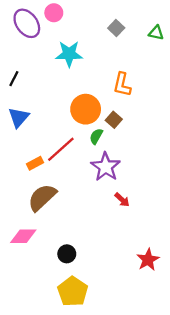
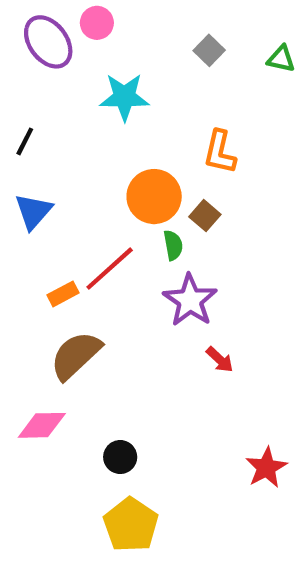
green semicircle: (96, 136) -> (173, 245), turned 140

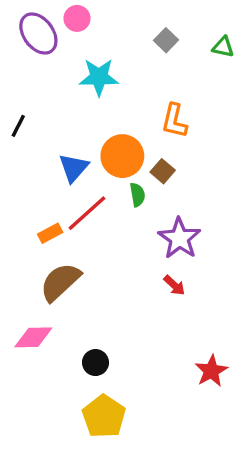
black line: (25, 141) -> (18, 126), moved
blue triangle: (33, 211) -> (74, 168), moved
purple star: (190, 300) -> (179, 238), moved

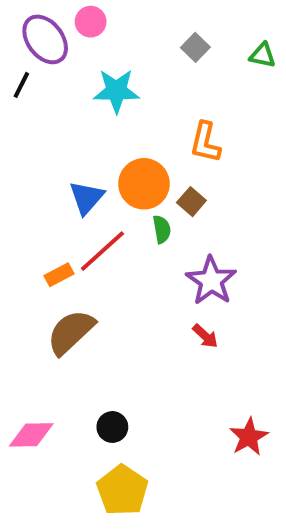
black line: (18, 126) -> (21, 85), moved
pink diamond: (33, 337) -> (31, 435), moved

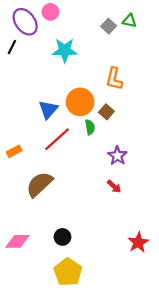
green triangle: (263, 55) -> (129, 21), moved
orange rectangle: (59, 275) -> (14, 151), moved
purple star: (211, 281) -> (117, 156), size x0.7

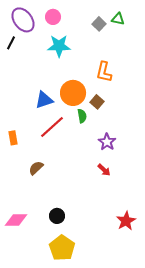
pink circle: (50, 12) -> (53, 17), moved
blue triangle: (48, 110) -> (44, 100), turned 30
orange rectangle: (14, 151) -> (13, 138), turned -72
brown semicircle: (39, 184) -> (36, 168), size x0.6

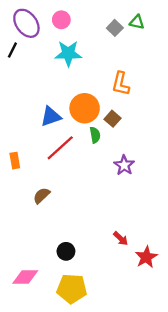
red arrow: (104, 170) -> (121, 239), moved
pink diamond: (16, 220) -> (25, 277), moved
yellow pentagon: (62, 248) -> (72, 289), turned -30

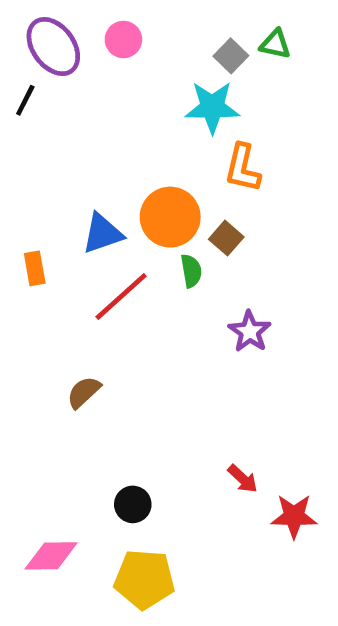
cyan star: (68, 54) -> (212, 107), moved
orange rectangle: (15, 161) -> (35, 268), moved
red star: (146, 257) -> (294, 516), turned 30

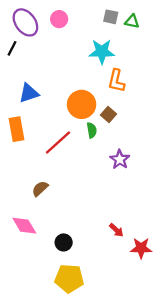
gray square: (231, 56) -> (111, 17), moved, turned -32
blue triangle: (102, 233) -> (29, 93), moved
orange rectangle: (35, 268) -> (16, 129), size x1.5
pink diamond: (51, 556) -> (24, 226), moved, turned 60

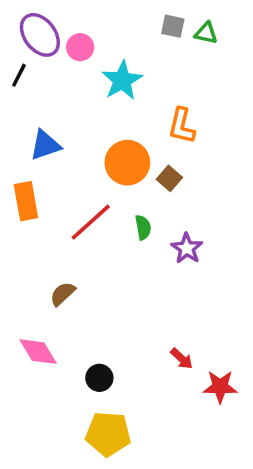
pink circle: (59, 19) -> (80, 47), moved
cyan star: (102, 52) -> (122, 80), moved, turned -30
green semicircle: (92, 130) -> (143, 227), moved

